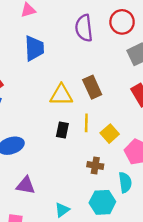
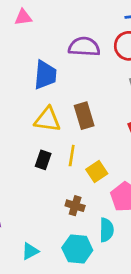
purple semicircle: (84, 28) -> (84, 47), turned 92
blue trapezoid: (34, 48) -> (45, 75), moved

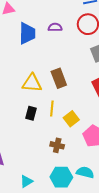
purple semicircle: (84, 47) -> (55, 27), size x0.6
blue trapezoid: (45, 75) -> (27, 33), moved
cyan semicircle: (106, 230) -> (85, 172), moved, turned -72

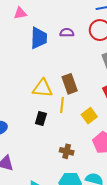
yellow line: (52, 108) -> (62, 105), moved
yellow square: (71, 119) -> (89, 116), moved

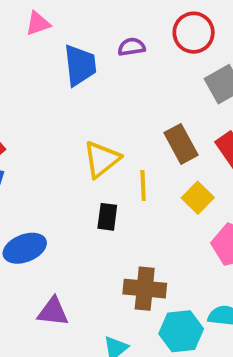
brown rectangle: (70, 84) -> (181, 144), moved
yellow triangle: (43, 88) -> (102, 159), turned -35
brown cross: (67, 151) -> (145, 289), moved, size x1.5

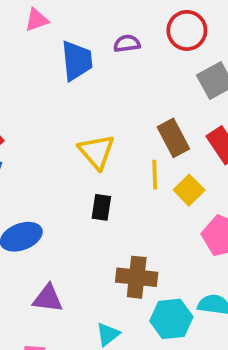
yellow triangle: (102, 159) -> (97, 152), turned -33
yellow line: (143, 185) -> (155, 175), moved

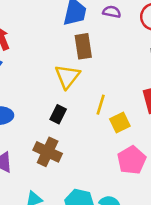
brown rectangle: (173, 138) -> (83, 46), moved
brown cross: (137, 277) -> (48, 152), moved

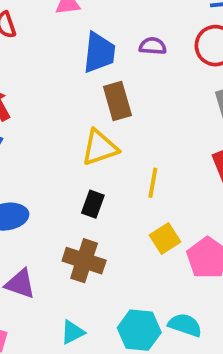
yellow triangle: (67, 76) -> (100, 148), turned 40
yellow square: (120, 122) -> (165, 238), moved

